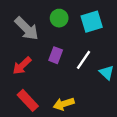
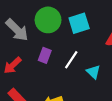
green circle: (59, 18) -> (48, 20), size x1.5

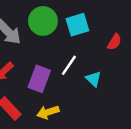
purple rectangle: (45, 55) -> (39, 79), moved, size x1.5

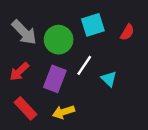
green circle: (43, 21) -> (59, 40), moved
red semicircle: (114, 42) -> (127, 32), moved

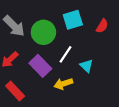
purple rectangle: (55, 79) -> (40, 66), turned -65
yellow arrow: (63, 112) -> (63, 84), moved

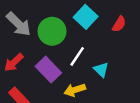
cyan square: (73, 20) -> (86, 17), turned -30

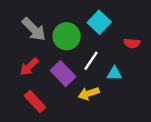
red semicircle: (119, 24) -> (132, 43), moved, turned 63
cyan triangle: (101, 70) -> (114, 74), turned -42

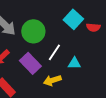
cyan square: (99, 22) -> (73, 19), moved
red semicircle: (132, 43) -> (93, 27), moved

